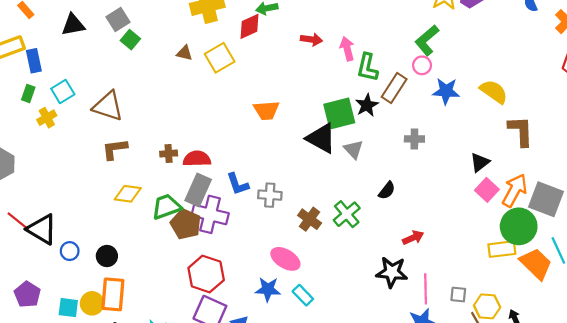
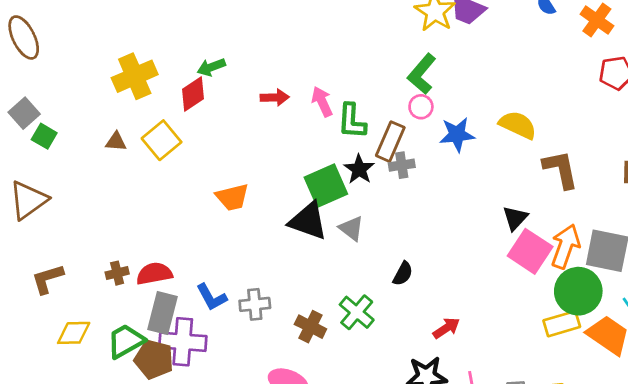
brown triangle: (108, 106) -> (28, 200), moved, turned -44
gray cross: (414, 139) -> (402, 165), moved
pink square: (487, 190) -> (530, 251), size x1.4

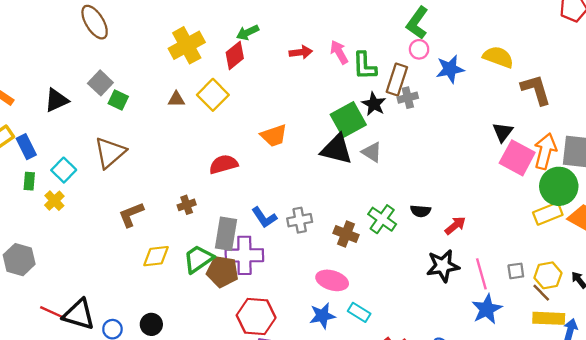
red semicircle: (154, 274) -> (223, 164), moved
black semicircle: (403, 274) -> (420, 211), moved, turned 72

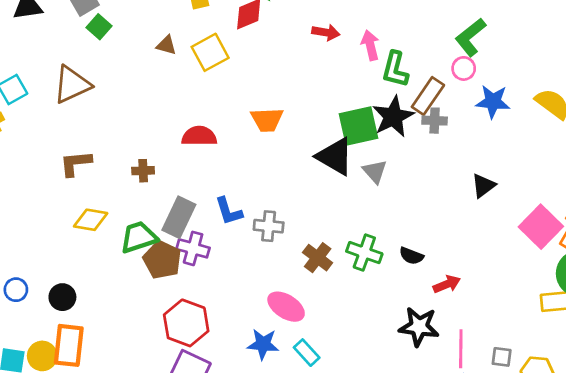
black star: (374, 104) -> (393, 117), size x1.4
black triangle: (503, 132) -> (483, 186), moved
green cross: (382, 219) -> (364, 253), turned -32
purple cross: (244, 255) -> (193, 248), size x0.7

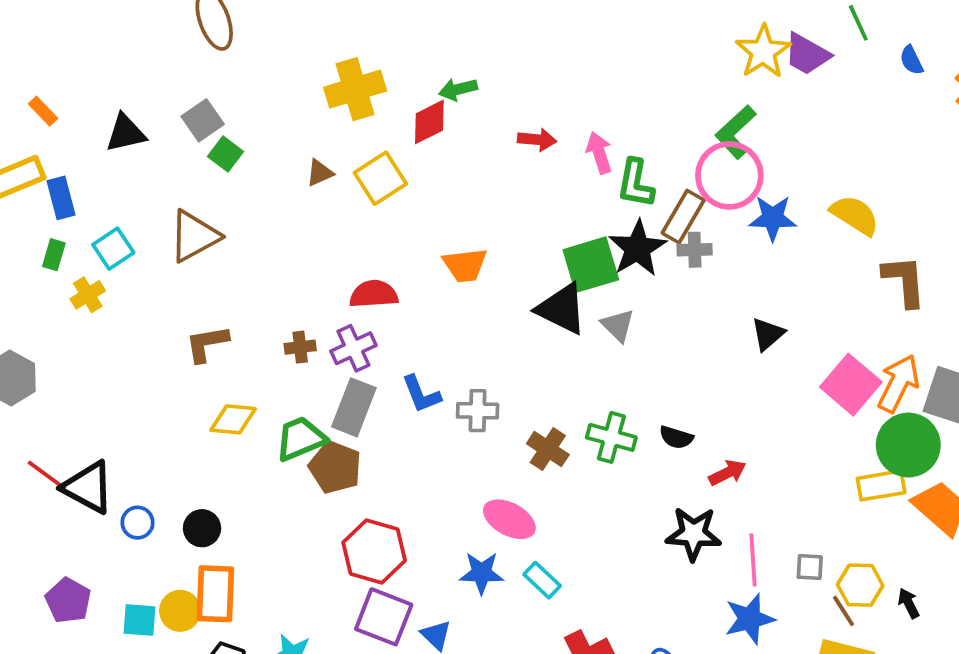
brown triangle: (166, 45) -> (320, 173), turned -35
pink circle: (464, 68) -> (729, 175), size x2.0
purple cross: (193, 248) -> (353, 348), moved, turned -36

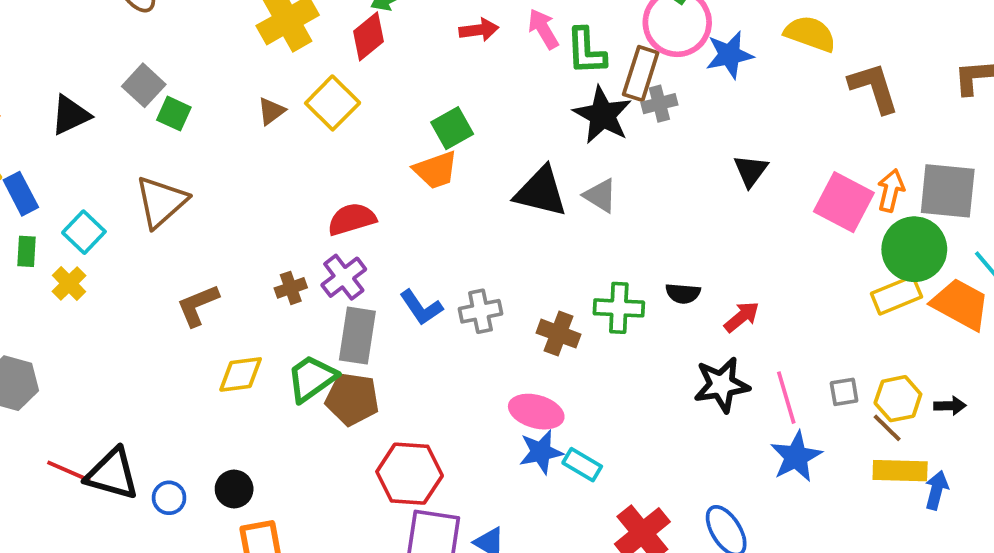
green square: (591, 265) -> (452, 128), moved, size x0.7
orange arrow: (898, 383) -> (891, 190), size x0.7
blue star: (482, 573) -> (541, 452), moved
black arrow: (909, 603) -> (950, 406), turned 128

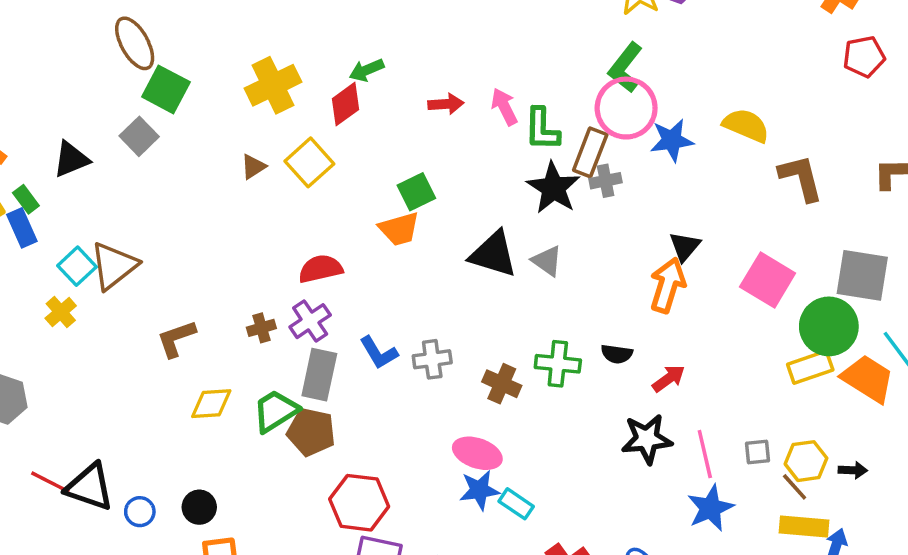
green square: (174, 114) -> (166, 89), moved, size x1.5
orange arrow: (891, 190) -> (668, 285), moved, size x1.4
brown triangle: (161, 202) -> (114, 266), moved
green rectangle: (27, 251) -> (26, 199), moved, turned -44

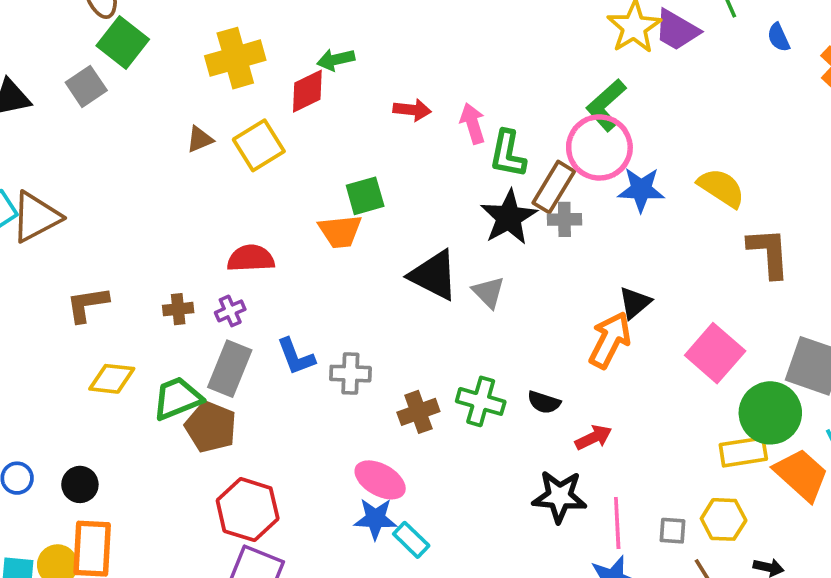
purple cross: (310, 321) -> (230, 311), size x0.7
brown cross: (502, 384) -> (418, 412), turned 36
yellow hexagon: (806, 461) -> (724, 519), moved

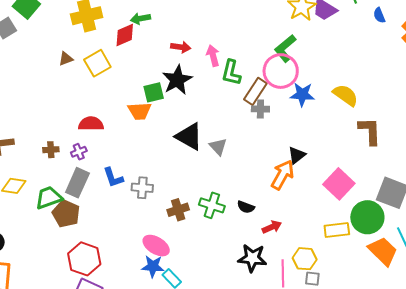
black star: (509, 217) -> (177, 80), moved
yellow rectangle: (743, 452) -> (337, 230), moved
yellow hexagon: (724, 519) -> (305, 259), moved

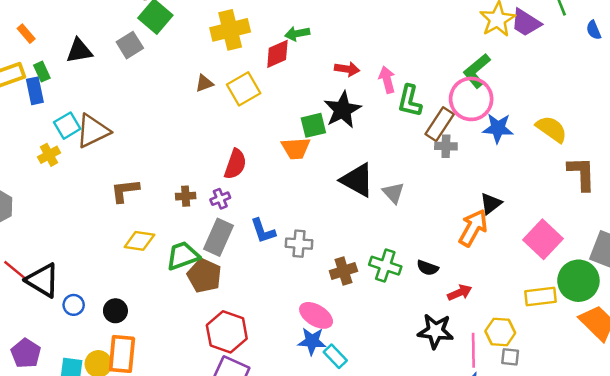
red semicircle: (91, 124) -> (235, 164), turned 110

